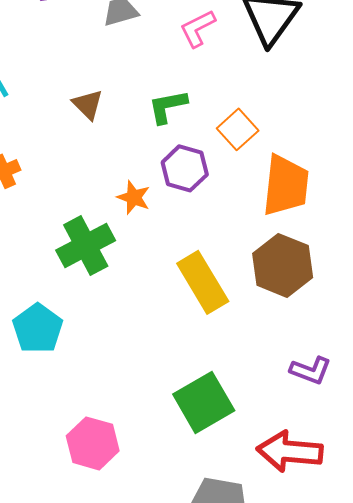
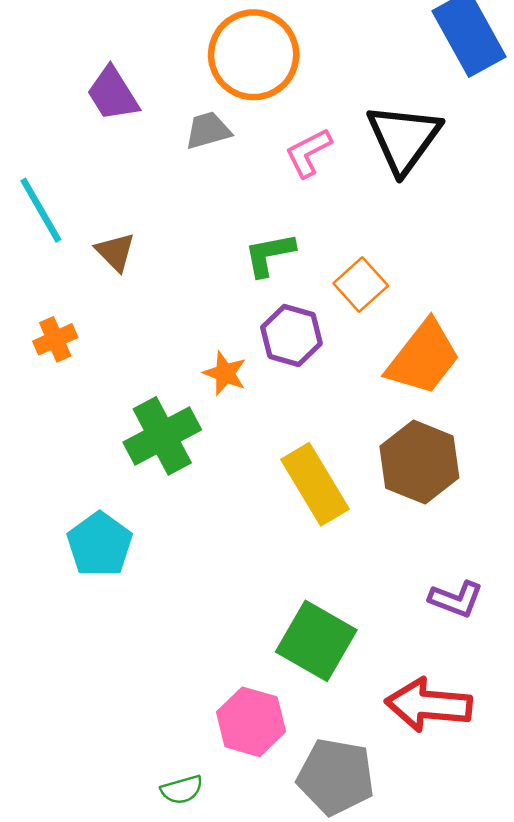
brown triangle: (88, 104) -> (115, 252), moved
orange trapezoid: (286, 185) -> (423, 358), turned 32
green square: (204, 402) -> (316, 641), turned -30
pink hexagon: (93, 443) -> (251, 722), moved

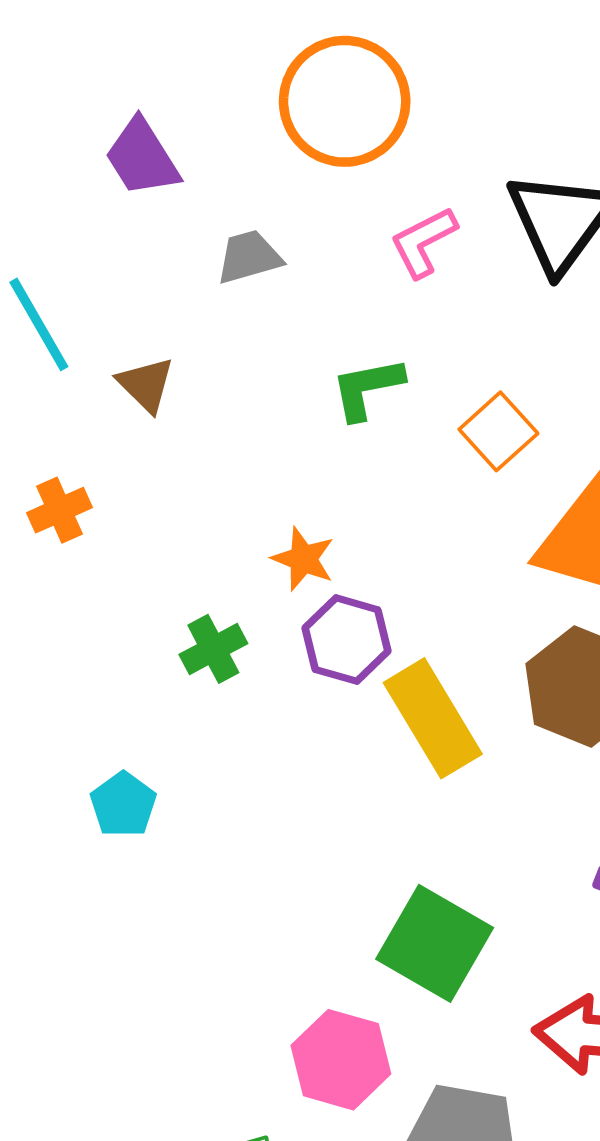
gray trapezoid: (208, 130) -> (249, 257), moved
purple hexagon: (291, 335) -> (346, 640), moved
green cross: (162, 436) -> (213, 649), size x0.6
cyan pentagon: (100, 544) -> (123, 805), size x0.7

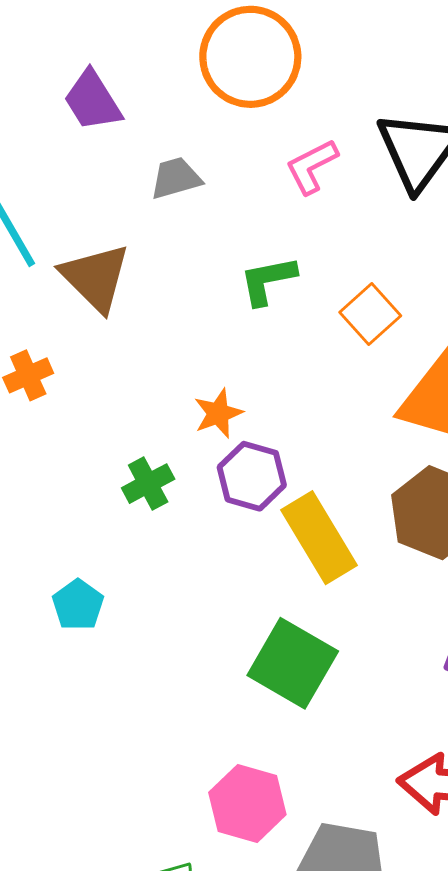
brown triangle: (146, 384) -> (95, 277), size x1.6
orange star: (303, 559) -> (218, 413), turned 30
green square: (435, 943) -> (293, 663), moved

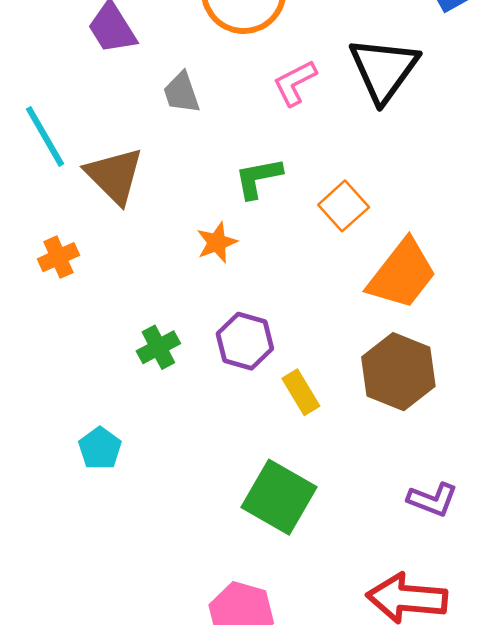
gray trapezoid: (176, 178) -> (182, 93), turned -93
orange star: (218, 413) -> (217, 242), moved
yellow rectangle: (319, 538) -> (301, 392), size x0.6

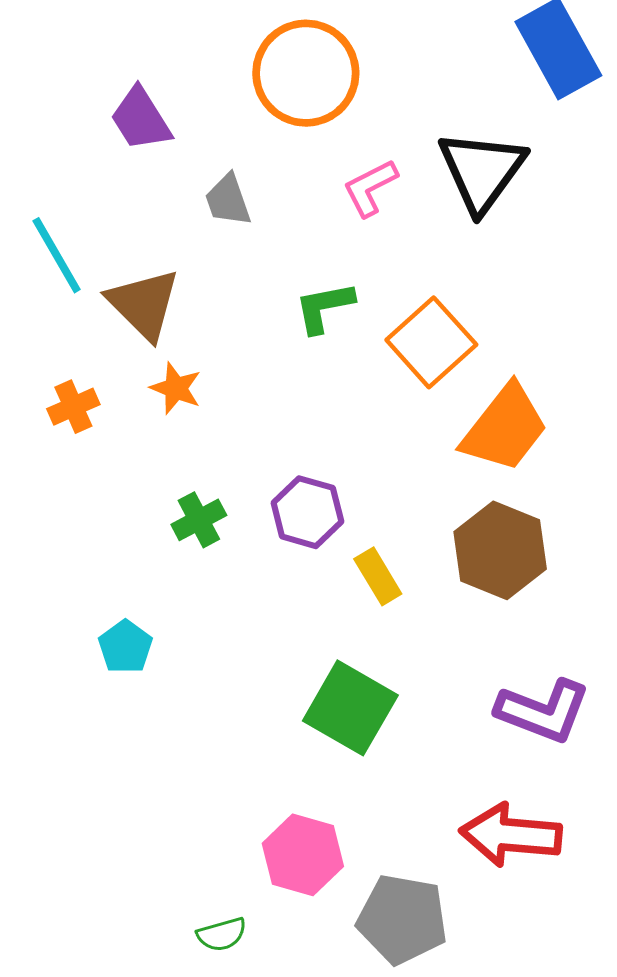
orange square: (344, 206) -> (431, 342), size x1.4
orange star: (217, 242) -> (176, 388), moved, turned -30
purple L-shape: (432, 500) -> (543, 711), size x1.5

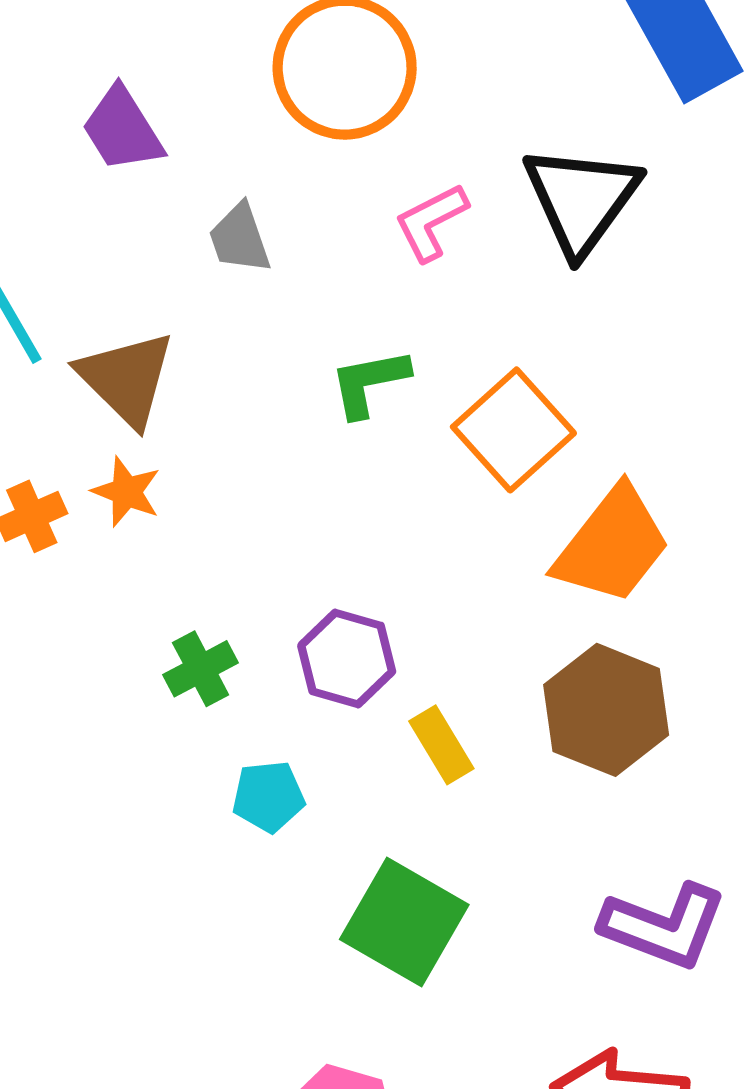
orange star: (176, 388) -> (126, 492), moved
cyan pentagon: (125, 647) -> (268, 796), moved, turned 30

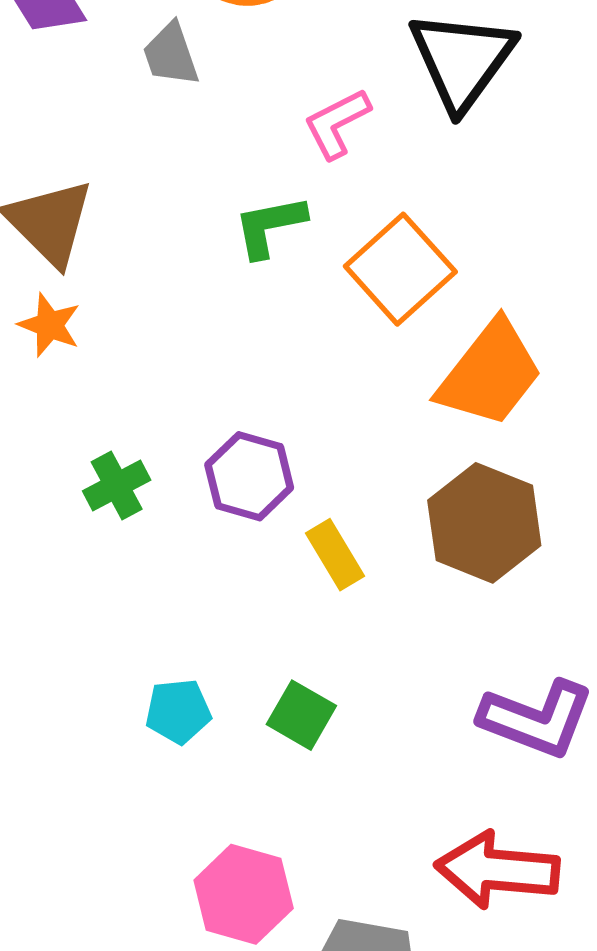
pink L-shape: (431, 222) -> (337, 123), moved
gray trapezoid: (240, 239) -> (171, 54), moved
cyan pentagon: (268, 796) -> (178, 711), moved
green square: (404, 922) -> (301, 715), size x0.6

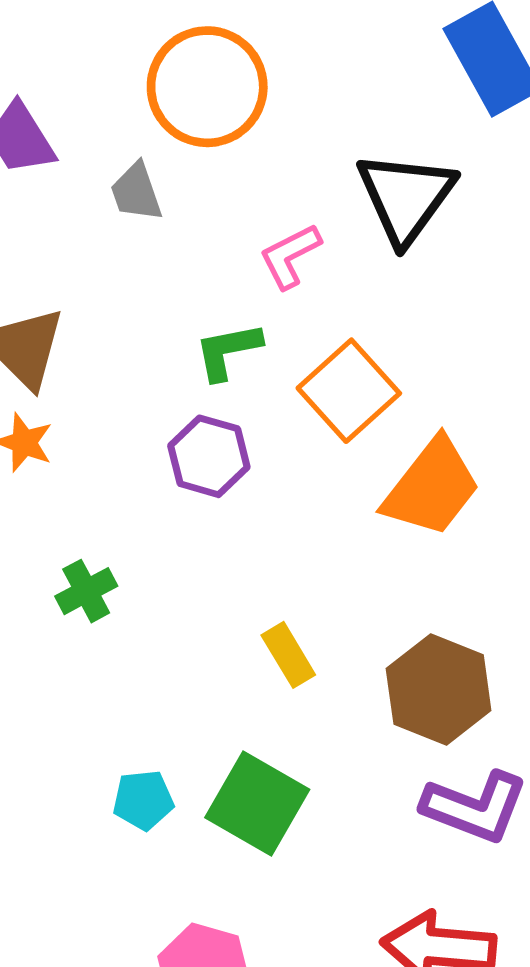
purple hexagon: (249, 476) -> (209, 456), moved
brown hexagon: (484, 523) -> (439, 690), moved
green square: (301, 715) -> (257, 804), size x1.6

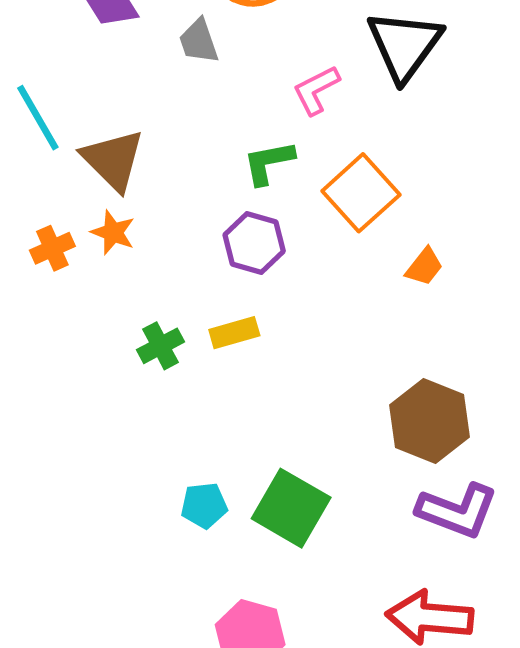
orange trapezoid: (432, 487) -> (424, 267), size x0.5
yellow rectangle: (288, 655) -> (234, 333), moved, turned -75

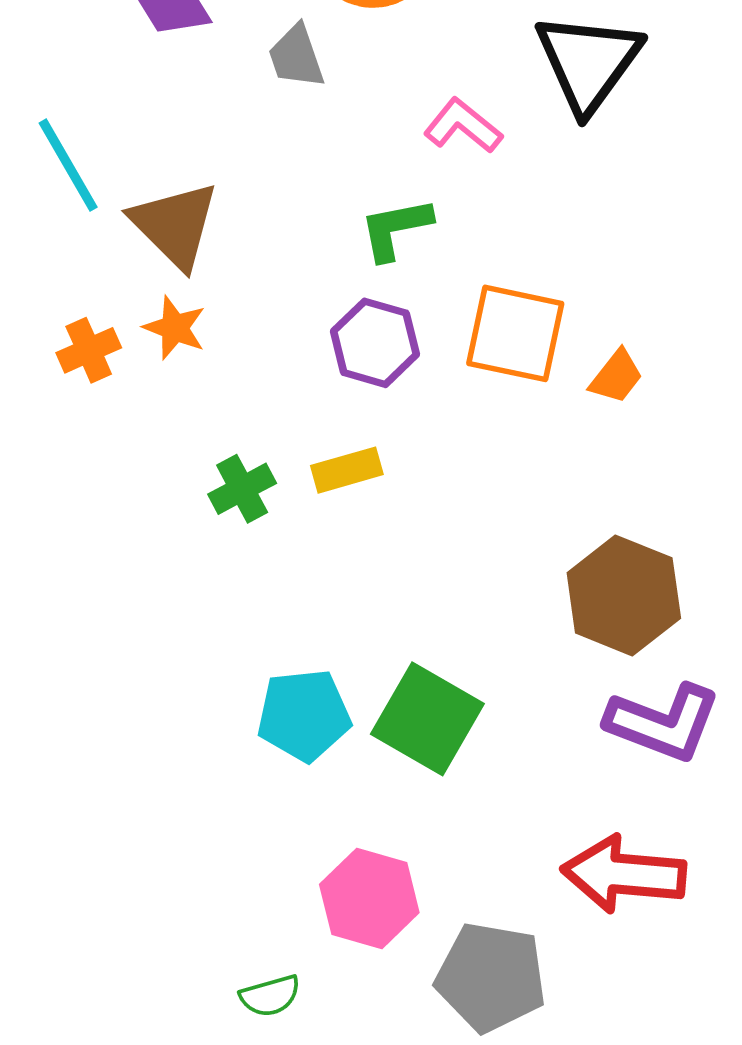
pink L-shape: (316, 90) -> (463, 126), turned 66
orange square: (361, 193) -> (515, 333), moved, turned -36
cyan pentagon: (204, 505) -> (304, 715), size x1.4

